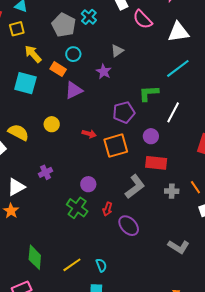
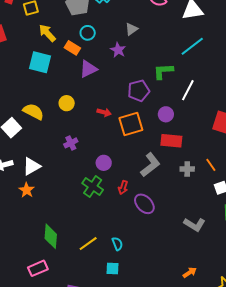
purple cross: (46, 172) -> (71, 143), moved

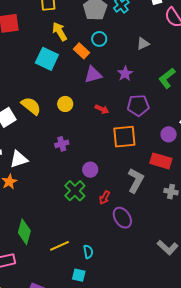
purple star: (118, 50) -> (125, 74), moved
green L-shape: (163, 71) -> (167, 78), moved, turned -45
red arrow: (104, 112) -> (102, 109), moved
purple circle: (166, 114) -> (169, 134), moved
gray L-shape: (150, 165) -> (136, 180), turned -35

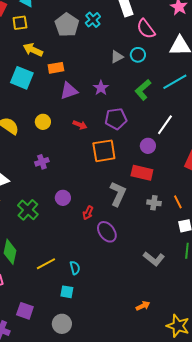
yellow arrow: (60, 32) -> (33, 50), turned -30
cyan circle: (99, 39) -> (138, 55), moved
orange rectangle: (81, 51) -> (56, 68), turned -49
purple circle: (90, 170) -> (63, 198), moved
green cross: (75, 191) -> (28, 210), moved

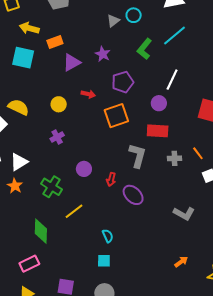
yellow circle: (43, 122) -> (59, 104), moved
yellow line: (46, 264) -> (74, 211), moved

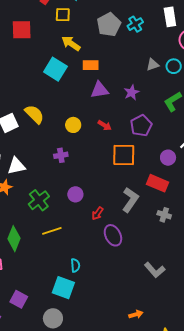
purple pentagon: (123, 82) -> (141, 126), turned -30
cyan square: (104, 261) -> (63, 288), size x1.6

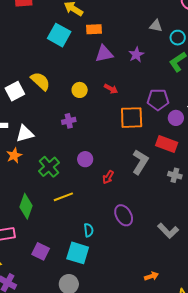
gray triangle: (153, 65) -> (156, 26), turned 32
cyan circle: (174, 66) -> (178, 38), moved
purple pentagon: (141, 126) -> (158, 100), moved, turned 30
purple ellipse: (113, 235) -> (124, 215), moved
purple square: (19, 299) -> (41, 251), moved

